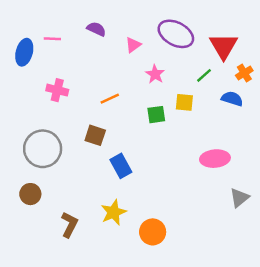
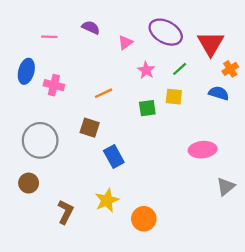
blue ellipse: (24, 52) -> (26, 71), moved
green line: (204, 75) -> (180, 69), moved

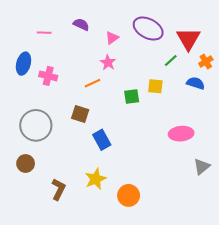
green line: (180, 69) -> (171, 60), moved
pink star: (146, 70) -> (108, 63), moved

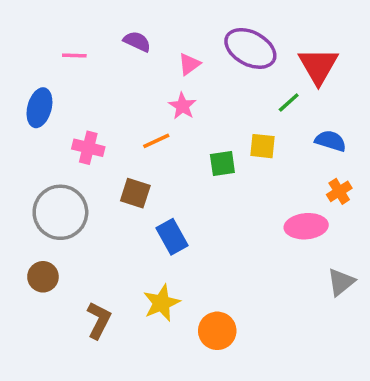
orange cross: (206, 62) -> (339, 191), moved
pink cross: (48, 76) -> (88, 148), moved

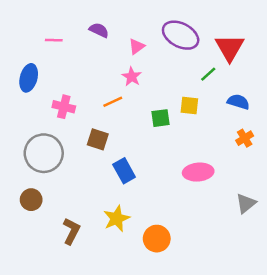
pink ellipse: (306, 226) -> (198, 172), moved

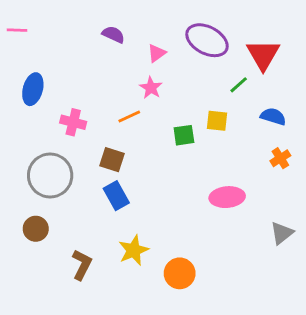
pink line: (54, 40) -> (17, 30), moved
blue rectangle: (124, 171) -> (116, 196), moved

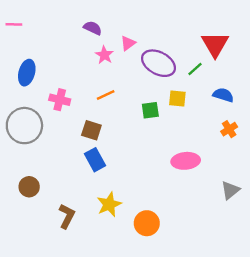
purple ellipse: (207, 40) -> (159, 63), moved
pink star: (151, 88) -> (104, 55), moved
gray circle: (50, 175) -> (24, 126), moved

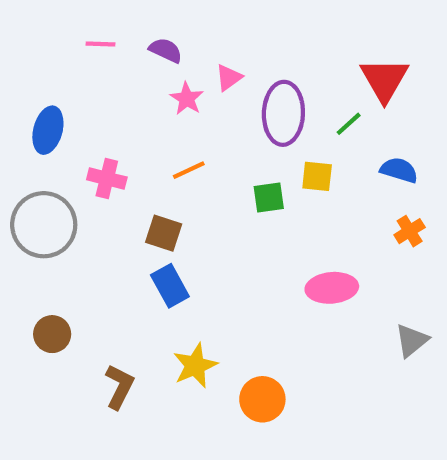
pink line: (14, 24) -> (100, 44), moved
purple ellipse: (159, 63) -> (283, 113), turned 64

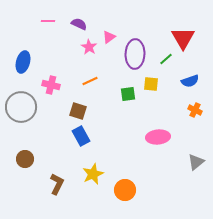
blue semicircle: (399, 170) -> (190, 81), turned 144
orange cross: (410, 231) -> (195, 110), turned -32

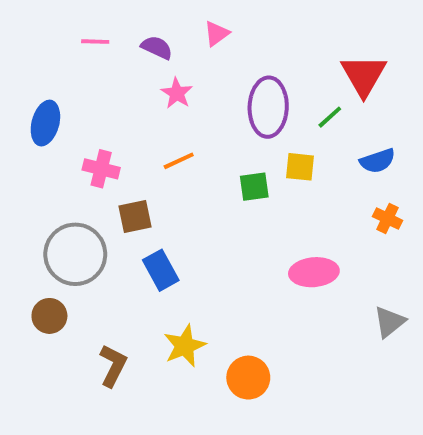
pink triangle: (109, 37) -> (216, 34), moved
gray circle: (21, 107) -> (75, 254), moved
brown square: (78, 111) -> (135, 217), moved, turned -30

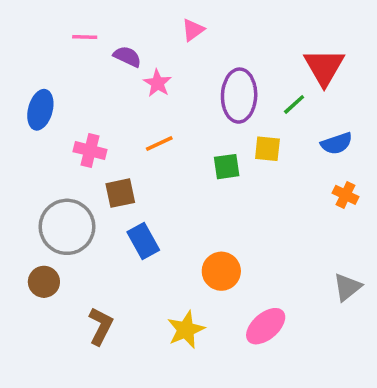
purple semicircle: (157, 47) -> (127, 57), moved
pink ellipse: (314, 272) -> (266, 326), moved, turned -36
yellow star: (185, 346) -> (186, 330), moved
orange circle: (248, 378) -> (221, 271), moved

